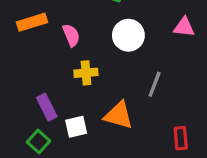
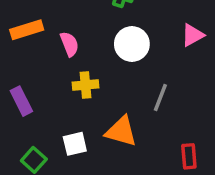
pink triangle: (184, 27) -> (192, 35), turned -35
purple rectangle: (47, 107) -> (21, 101), moved

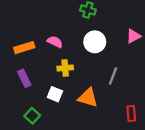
orange rectangle: (27, 30) -> (24, 48), moved
pink semicircle: (69, 44) -> (55, 42), turned -42
white square: (75, 144) -> (55, 94), moved, turned 35

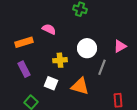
pink triangle: (133, 36) -> (120, 46), moved
pink semicircle: (55, 42) -> (49, 29), moved
white circle: (95, 42) -> (87, 48), moved

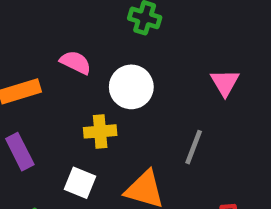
pink triangle: (120, 46) -> (225, 82), moved, turned -32
white circle: (87, 48) -> (131, 87), moved

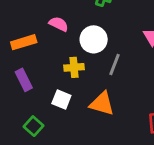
gray line: (194, 147) -> (115, 65), moved

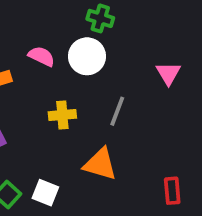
white circle: (94, 39) -> (87, 56), moved
white square: (61, 99) -> (45, 193), moved

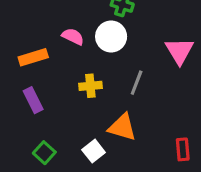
pink triangle: (168, 73) -> (179, 51), size x1.4
white square: (45, 193) -> (94, 151), moved, turned 30

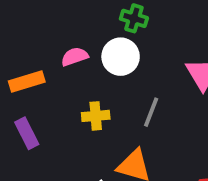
pink semicircle: (73, 37) -> (75, 57), turned -45

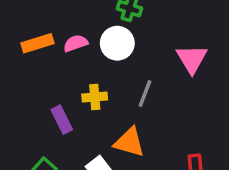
orange rectangle: (27, 82) -> (37, 43), moved
purple rectangle: (27, 133) -> (62, 120), moved

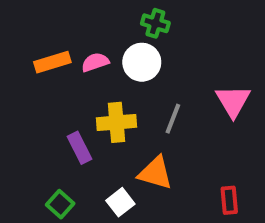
pink triangle: (192, 59) -> (233, 101), moved
yellow cross: (95, 97) -> (117, 122), size x1.4

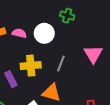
green cross: (155, 23) -> (67, 16), moved
pink semicircle: (95, 62) -> (19, 33), turned 32

